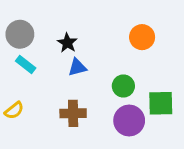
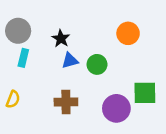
cyan rectangle: (26, 64) -> (23, 58), turned 66
green circle: (123, 86) -> (97, 64), moved
yellow semicircle: (14, 110) -> (13, 99), turned -30

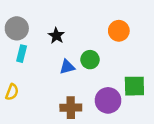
blue triangle: (70, 61) -> (67, 67), moved
brown cross: (66, 102) -> (71, 108), moved

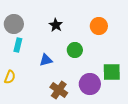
black star: (56, 36) -> (56, 25), moved
blue triangle: (67, 67) -> (46, 60), moved
brown cross: (71, 108) -> (59, 90), turned 36

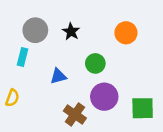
gray circle: (14, 24) -> (35, 30), moved
green square: (112, 72) -> (143, 108), moved
purple circle: (90, 84) -> (104, 97), moved

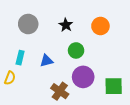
black star: (71, 32) -> (66, 25), moved
cyan rectangle: (23, 57) -> (20, 58), moved

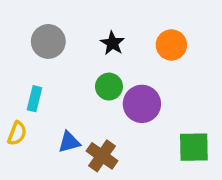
green circle: (76, 50) -> (109, 87), moved
blue triangle: (47, 61) -> (69, 142), moved
purple circle: (83, 77) -> (142, 104), moved

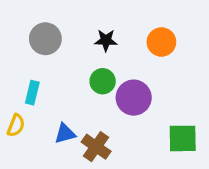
black star: (112, 43) -> (106, 40), turned -30

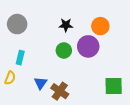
gray circle: (45, 39) -> (17, 24), moved
purple circle: (134, 98) -> (88, 46), moved
blue triangle: (65, 134) -> (40, 83), turned -40

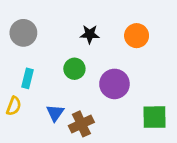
purple circle: (88, 46) -> (114, 84), moved
green circle: (64, 50) -> (74, 69), moved
brown cross: (60, 91) -> (81, 124), turned 30

